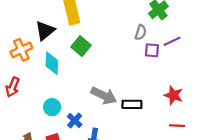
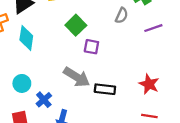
green square: (81, 46) -> (76, 25), moved
purple square: (152, 50) -> (91, 47), moved

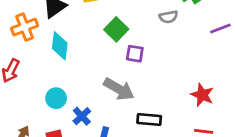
gray semicircle: (122, 15) -> (168, 17), turned 56
purple line: (153, 28) -> (220, 29), moved
black rectangle: (105, 89) -> (149, 120), moved

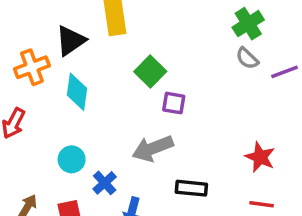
gray semicircle: (168, 17) -> (247, 58), moved, turned 54
gray arrow: (119, 89) -> (153, 148), turned 128

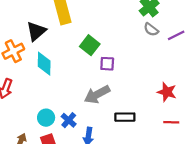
cyan circle: (72, 159) -> (46, 118), moved

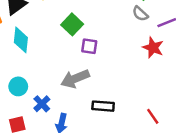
red star: (167, 92) -> (153, 48), moved
cyan circle: (46, 118) -> (18, 86), moved
red line: (171, 122) -> (153, 116), turned 49

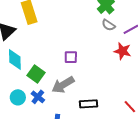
green square: (72, 24) -> (36, 74), moved
blue cross: (42, 104) -> (38, 97), moved

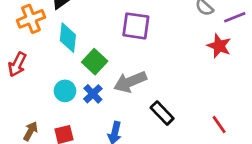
purple square: (71, 57) -> (136, 26), moved, size x1.5
black rectangle: (89, 104) -> (162, 113), turned 42

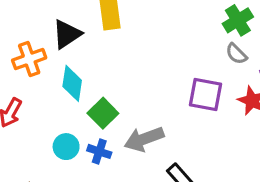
purple square: (136, 26) -> (206, 94), moved
blue cross: (93, 94) -> (99, 151), turned -30

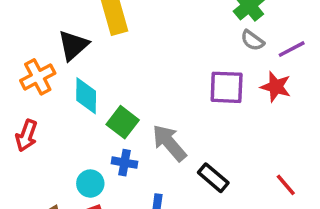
gray arrow: (144, 139) -> (169, 143), turned 78
cyan circle: (66, 147) -> (90, 184), moved

